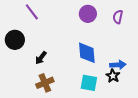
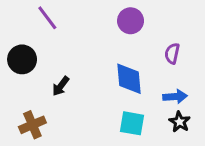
purple semicircle: (118, 17) -> (172, 53), moved
black star: (113, 76) -> (180, 122), moved
brown cross: (45, 83) -> (32, 125), moved

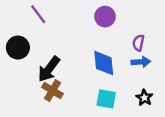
black arrow: (61, 86) -> (49, 69), size x1.6
blue arrow: (175, 97) -> (141, 62), moved
brown cross: (32, 125) -> (52, 91), moved, turned -36

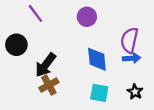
purple circle: (105, 17) -> (87, 17), moved
purple semicircle: (138, 43) -> (129, 40), size x1.6
brown cross: (52, 91) -> (49, 85), turned 30

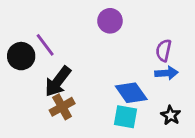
purple line: (35, 13) -> (45, 45), moved
purple semicircle: (129, 40) -> (164, 50), size x0.7
blue diamond: (97, 59) -> (131, 93), moved, turned -30

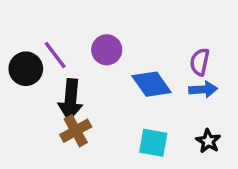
purple circle: (110, 21) -> (107, 50), moved
black arrow: (58, 81) -> (71, 100), turned -32
blue diamond: (131, 93) -> (151, 84), moved

